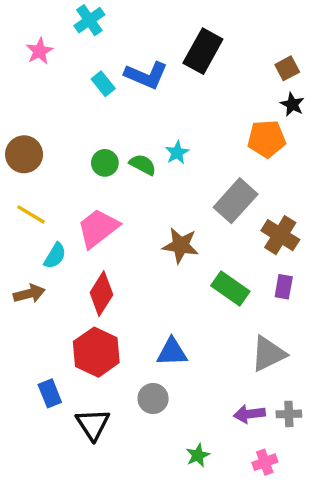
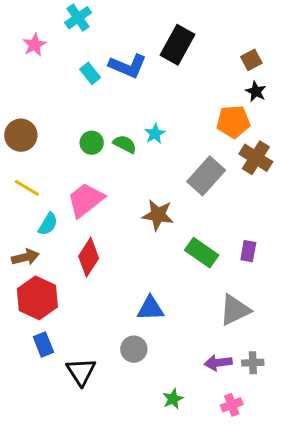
brown cross: (280, 235) -> (256, 158), moved
red hexagon: (96, 352) -> (37, 298), moved

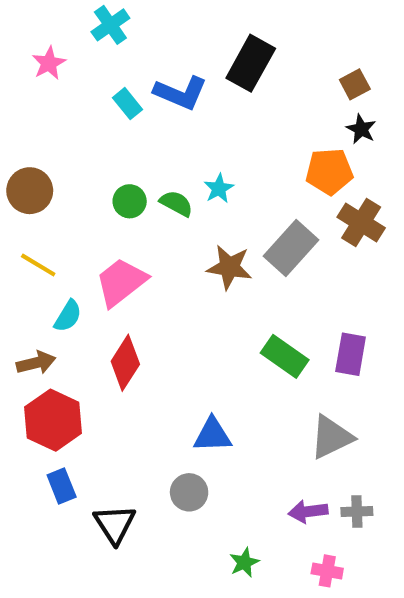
brown star: (158, 215) -> (229, 267), moved
purple rectangle: (248, 251) -> (351, 354), size x1.4
pink cross: (232, 405) -> (327, 571), turned 30

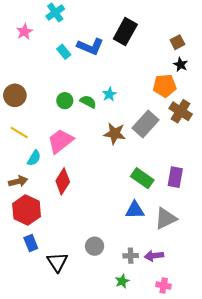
blue triangle: (212, 435) -> (135, 210), moved
gray cross: (357, 511) -> (131, 256), moved

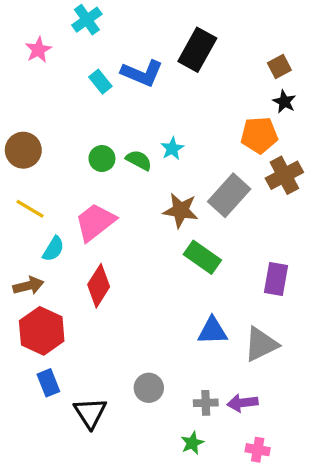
brown cross: (181, 111) -> (284, 175), turned 30
green rectangle: (142, 178) -> (202, 257), moved

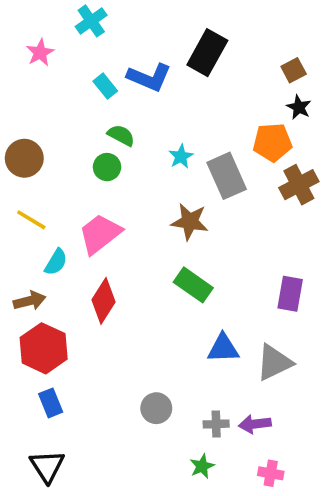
green semicircle: (139, 160) -> (121, 135), moved
gray rectangle: (229, 195) -> (227, 176), moved, turned -66
green rectangle: (202, 257) -> (193, 285), moved
black triangle: (90, 413) -> (47, 466), moved

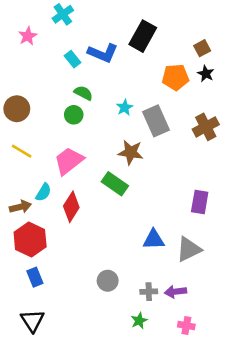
orange pentagon: (272, 142) -> (175, 77), moved
cyan semicircle: (56, 262) -> (43, 192), moved
green rectangle: (193, 285) -> (115, 184), moved

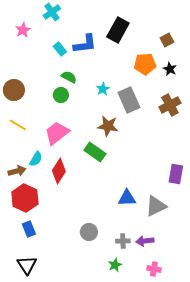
blue L-shape: (103, 53) -> (85, 44), turned -30
black star: (206, 74) -> (170, 69), moved
purple rectangle: (200, 202) -> (176, 174), moved

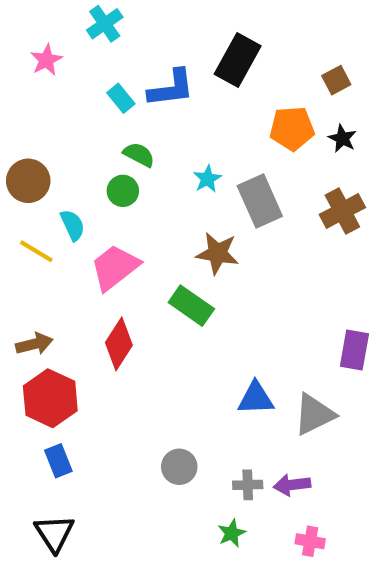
cyan semicircle: (36, 159) -> (73, 225), moved, turned -56

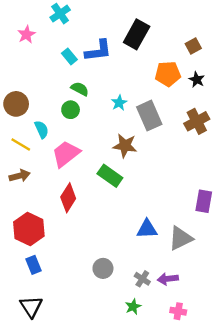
brown arrow: (34, 344) -> (20, 176), moved
gray cross: (248, 485) -> (142, 279), turned 35

